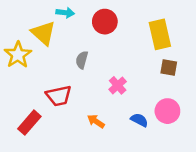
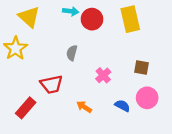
cyan arrow: (65, 13) -> (71, 11), moved
yellow triangle: (43, 33) -> (29, 17), moved
yellow rectangle: (160, 34) -> (130, 19), moved
brown square: (169, 68) -> (141, 67), moved

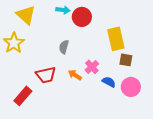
yellow rectangle: (130, 19) -> (116, 39), moved
blue semicircle: (122, 106) -> (109, 82), moved
orange arrow: (84, 107) -> (75, 75), moved

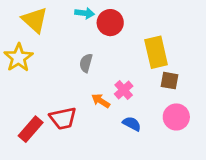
red trapezoid: (46, 75) -> (63, 118), moved
blue semicircle: (109, 82) -> (132, 124), moved

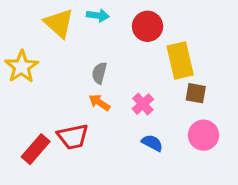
yellow triangle: (35, 20) -> (59, 23), moved
red circle: (110, 23) -> (148, 26), moved
orange arrow: (101, 101) -> (99, 102), moved

